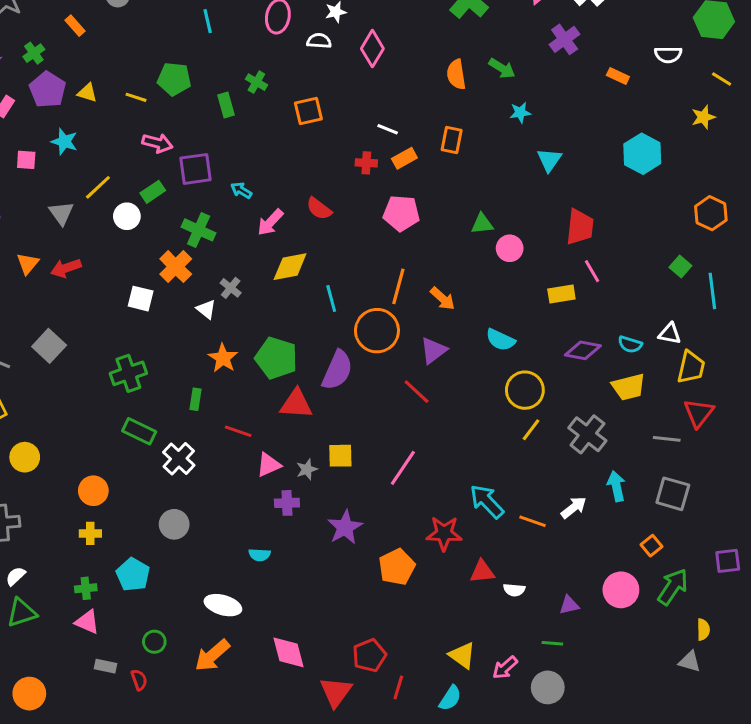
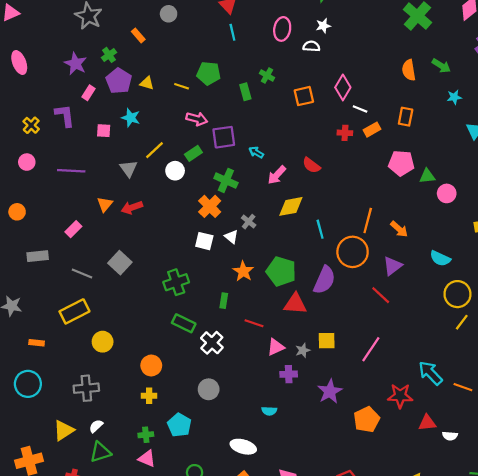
pink diamond: (372, 49) -> (343, 87), moved
pink pentagon: (401, 213) -> (401, 163), moved
white square: (141, 299) -> (204, 241), moved

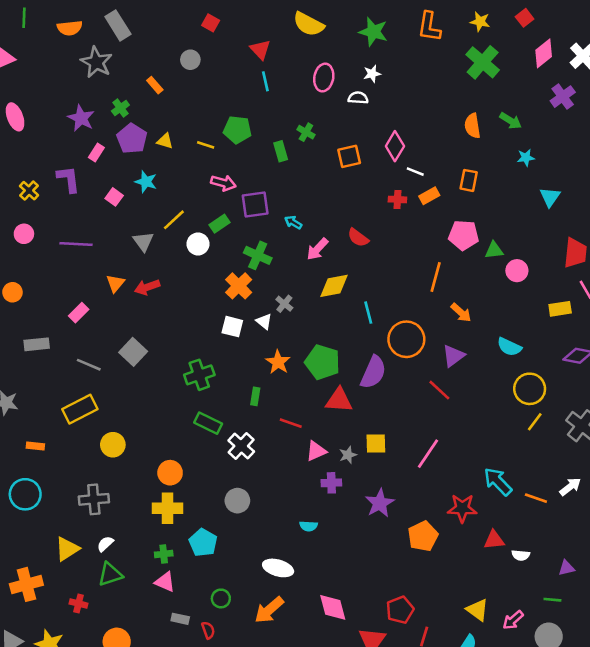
pink square: (104, 131) -> (114, 197), turned 32
orange line: (368, 220) -> (436, 277), moved
yellow cross: (149, 396) -> (167, 508), size x1.6

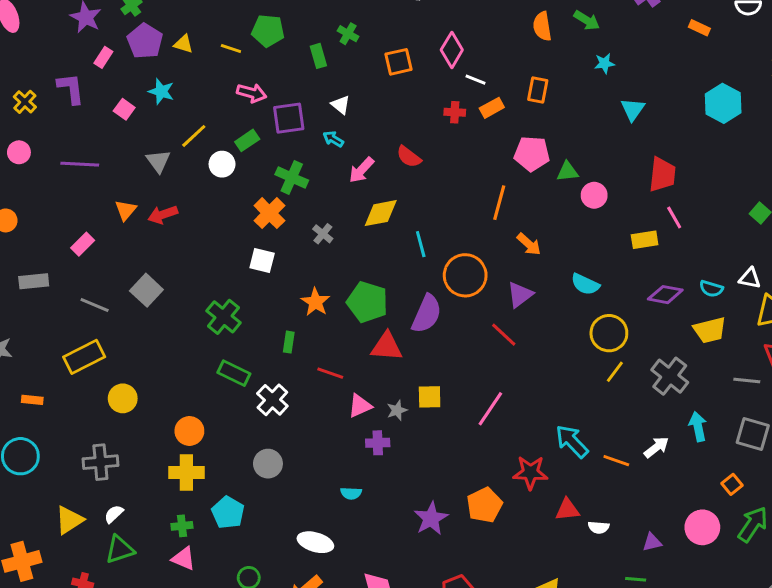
white triangle: (264, 321) -> (341, 105), moved
green cross: (199, 375) -> (224, 317), turned -32
purple star: (380, 503) -> (431, 518), moved

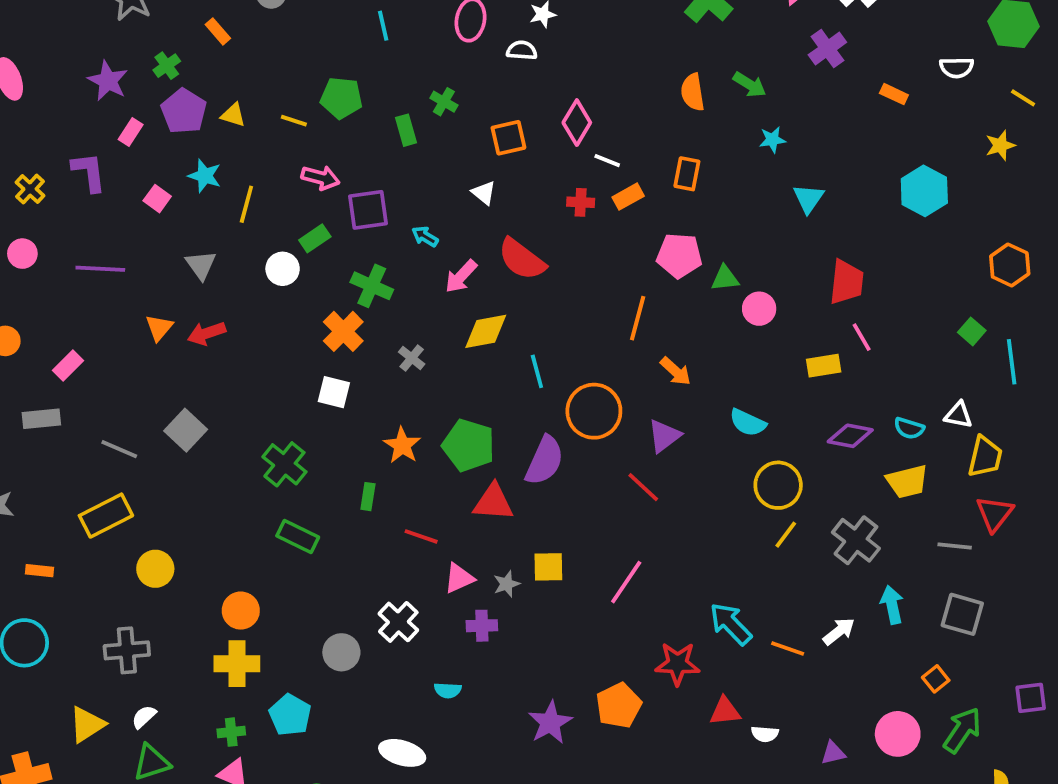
white triangle: (341, 105) -> (484, 193), moved
yellow line: (194, 136) -> (246, 204), moved, turned -32
red semicircle: (409, 157) -> (522, 259), size x1.5
pink rectangle: (83, 244) -> (68, 366), moved
white cross: (272, 400) -> (398, 622), moved

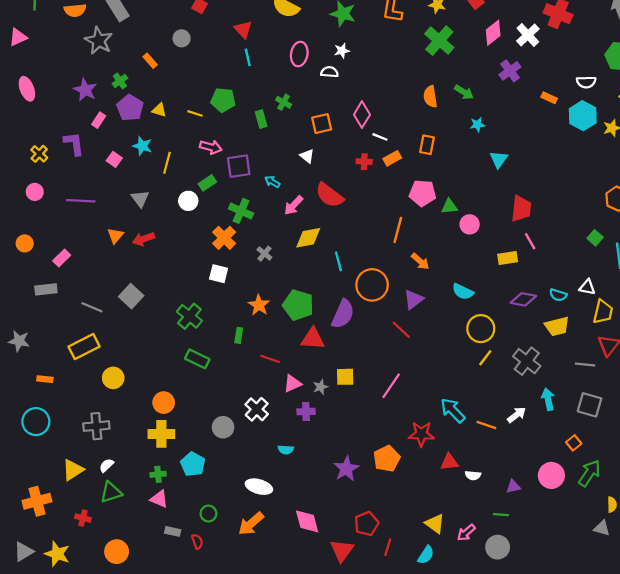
cyan hexagon: (924, 191) -> (583, 116), moved

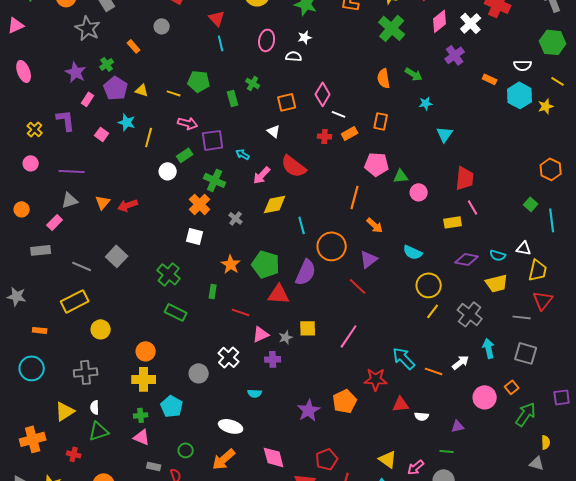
gray triangle: (140, 199) -> (70, 200), moved, turned 48
white semicircle: (106, 465) -> (95, 407), turned -48
pink circle: (551, 475) -> (485, 397), moved

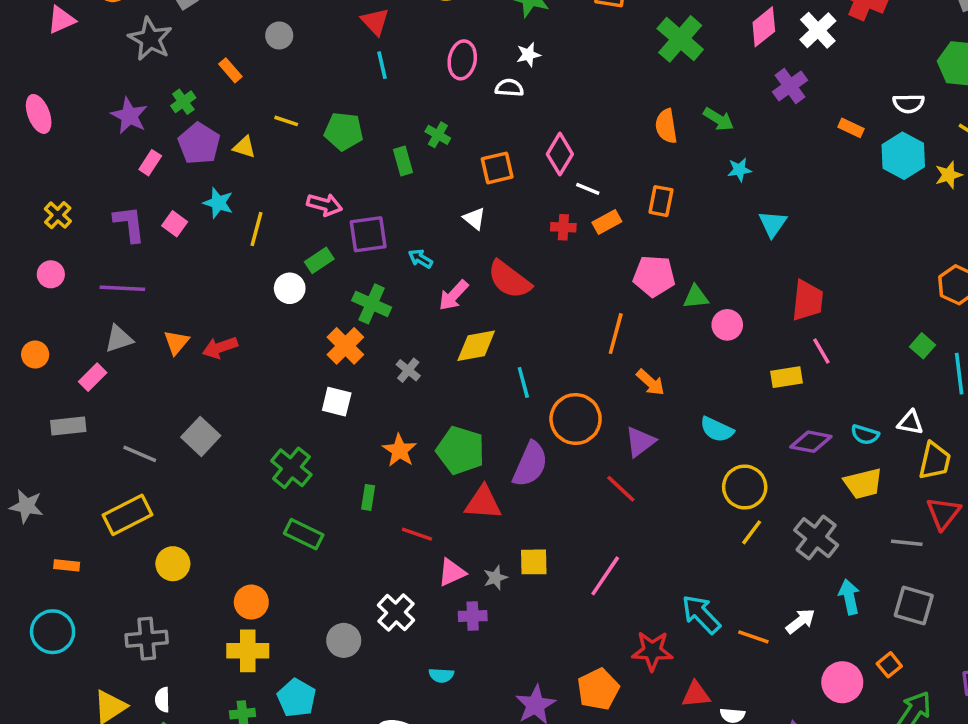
pink triangle: (16, 25) -> (61, 20), moved
yellow line: (174, 93) -> (286, 121), moved
purple L-shape: (66, 120) -> (129, 224), moved

